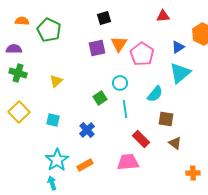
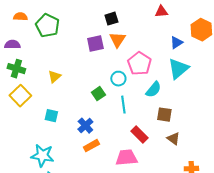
black square: (104, 18) -> (111, 19), moved
pink pentagon: (142, 54) -> (139, 64), moved
yellow square: (19, 112) -> (20, 96), moved
cyan star: (57, 160) -> (42, 156), moved, turned -30
orange rectangle: (85, 165) -> (91, 146), moved

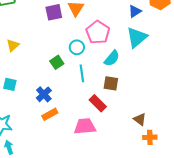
brown square: (164, 115) -> (111, 83), moved
brown triangle: (173, 139) -> (140, 119), moved

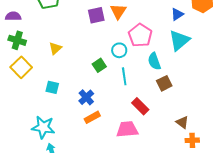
cyan semicircle: (112, 58) -> (154, 61), turned 120
brown square: (111, 83) -> (164, 83), moved, turned -35

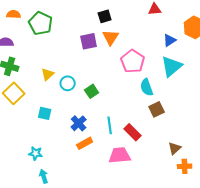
cyan circle: (119, 50) -> (68, 83), moved
cyan line: (124, 76) -> (110, 125), moved
brown triangle: (182, 122) -> (175, 148), turned 40
cyan star: (43, 127) -> (36, 153), size x0.6

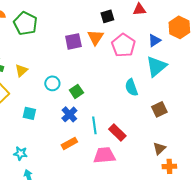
black square: (105, 16) -> (107, 16), moved
pink pentagon: (133, 61) -> (123, 45), moved
yellow triangle: (48, 74) -> (21, 70), moved
brown square: (157, 109) -> (159, 109), moved
blue cross: (79, 123) -> (69, 114), moved

